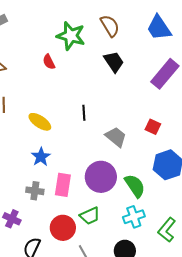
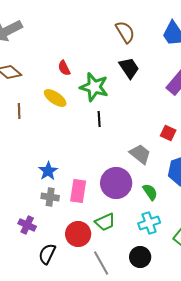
green star: (71, 36) -> (94, 87), moved
yellow ellipse: (40, 122) -> (55, 98), moved
gray trapezoid: (116, 137) -> (140, 154), moved
blue star: (41, 157) -> (48, 171), moved
green semicircle: (135, 186) -> (150, 192), size x0.7

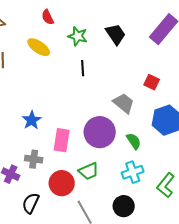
black trapezoid: (129, 68) -> (116, 34), moved
green star: (94, 87) -> (78, 36), size x0.7
gray cross: (50, 197) -> (34, 159), moved

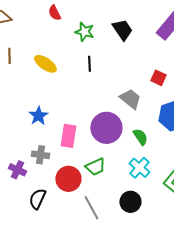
yellow ellipse: (39, 47) -> (45, 64), moved
cyan cross: (133, 172) -> (139, 168), turned -30

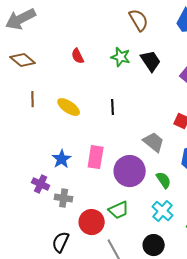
black trapezoid: (122, 30) -> (151, 61), moved
green star: (84, 32) -> (121, 57), moved
pink rectangle: (68, 136) -> (96, 157), moved
purple cross: (17, 170) -> (41, 184), moved

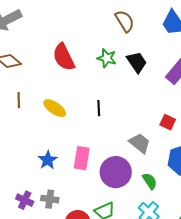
red semicircle: (78, 56) -> (64, 57), size x1.8
purple cross: (41, 184) -> (25, 200), moved

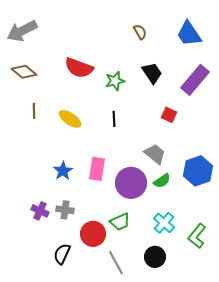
brown semicircle: (125, 21) -> (140, 32), size x0.7
red semicircle: (64, 57) -> (79, 68), turned -44
green star: (107, 58) -> (115, 81), moved, turned -30
red square: (168, 122) -> (169, 115), moved
green semicircle: (150, 181) -> (162, 181), moved, turned 90

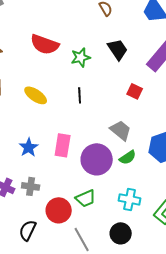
cyan cross: (164, 223) -> (130, 199), turned -30

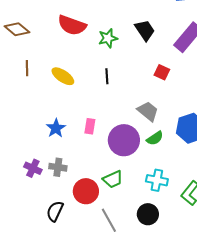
pink rectangle: (63, 145) -> (90, 126), size x0.7

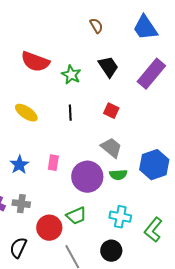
green star: (108, 38) -> (71, 75), turned -30
red square: (162, 72) -> (111, 111), moved
green semicircle: (155, 138) -> (118, 175), turned 30

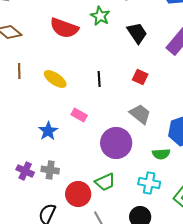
green star: (71, 75) -> (100, 16), moved
pink rectangle: (53, 163) -> (79, 115), moved, turned -70
green semicircle: (118, 175) -> (161, 154), moved

